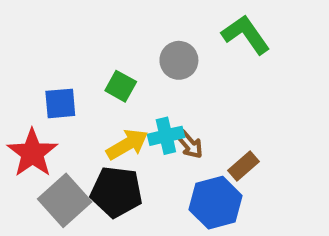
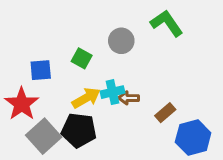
brown arrow: (190, 144) -> (129, 98), turned 132
blue hexagon: (216, 203) -> (193, 138), moved

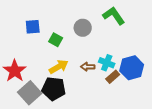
blue square: (41, 70) -> (33, 27), moved
cyan cross: (112, 92) -> (107, 63), moved, turned 35
blue hexagon: (193, 138) -> (132, 68), moved

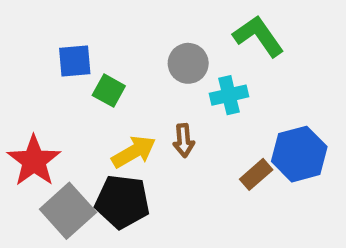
green square: (56, 40) -> (109, 91), moved
cyan cross: (107, 63) -> (229, 95), moved, turned -35
brown arrow: (88, 67) -> (184, 140), moved, turned -96

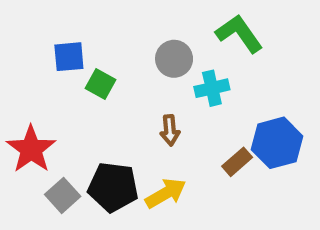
yellow arrow: (134, 152) -> (166, 193), moved
gray square: (68, 211) -> (63, 195), size x0.7

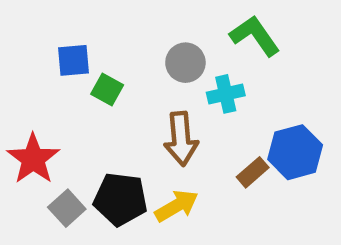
brown arrow: (170, 130) -> (181, 139), size x1.6

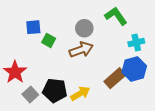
cyan cross: (226, 94) -> (136, 43), moved
brown arrow: (181, 139) -> (81, 50), moved, turned -105
brown rectangle: (253, 172) -> (115, 78), size x1.5

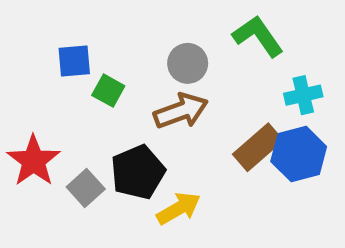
brown rectangle: (115, 78) -> (258, 147), moved
black pentagon: (55, 90) -> (138, 172), moved, turned -30
gray square: (30, 94) -> (86, 188), moved

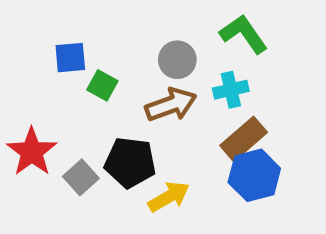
cyan cross: (303, 95) -> (231, 90), moved
blue hexagon: (299, 154) -> (254, 175), moved
black pentagon: (138, 172) -> (130, 162), turned 30

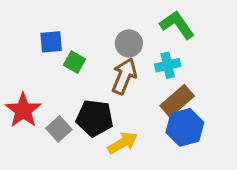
brown arrow: (171, 105) -> (124, 76), turned -48

